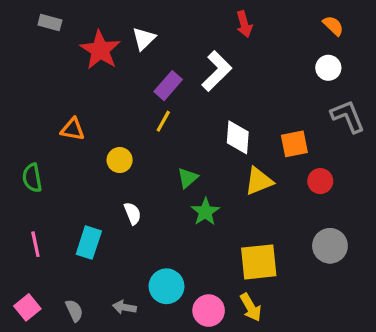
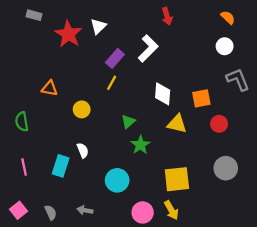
yellow triangle: (259, 181) -> (177, 124), turned 35
white semicircle: (133, 213) -> (83, 150), moved
cyan circle: (167, 286) -> (117, 180), moved

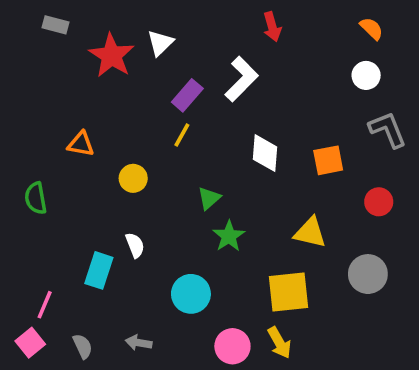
yellow triangle: (177, 124) -> (310, 233), moved
red circle: (219, 124) -> (379, 202), moved
pink line: (24, 167) -> (45, 305), moved, turned 35

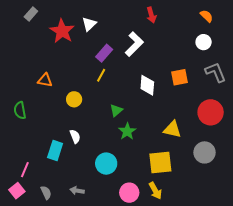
gray rectangle: (56, 25) -> (31, 14), turned -64
orange square: (328, 160) -> (179, 77), moved
red circle: (379, 202) -> (211, 112), size x1.6

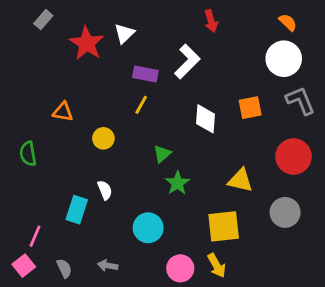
white circle: (204, 42) -> (284, 59), size x1.6
purple rectangle: (104, 53) -> (145, 74), turned 60

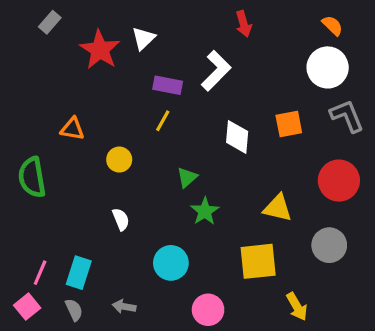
green semicircle: (28, 154) -> (32, 177), size x1.4
cyan rectangle: (77, 210) -> (79, 273), moved
yellow arrow: (217, 266) -> (297, 307), moved

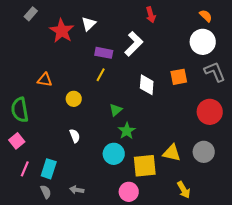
yellow triangle: (278, 208) -> (172, 153), moved
yellow square: (258, 261) -> (145, 166), moved
cyan circle: (171, 263) -> (114, 154), moved
pink square: (27, 307) -> (17, 141), moved

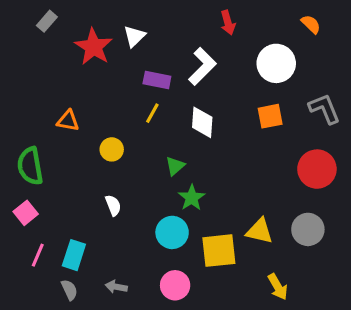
white circle: (203, 42) -> (276, 63), moved
white diamond: (147, 85) -> (202, 122), moved
pink circle: (129, 192) -> (175, 285), moved

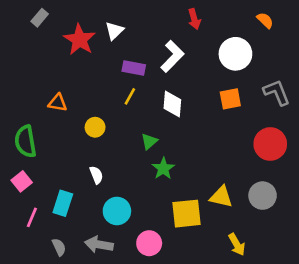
cyan circle: (172, 232) -> (117, 211), moved
cyan rectangle: (74, 255) -> (63, 203), moved
gray arrow: (116, 287) -> (99, 244), size x1.5

